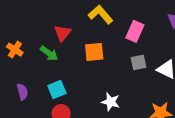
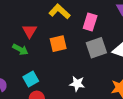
gray square: (138, 62) -> (96, 48), size x1.5

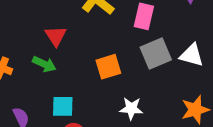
orange square: (58, 44) -> (108, 67), moved
cyan square: (31, 79) -> (63, 106), turned 35

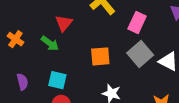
gray square: (156, 54) -> (140, 54), turned -30

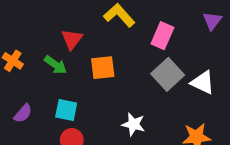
orange square: (100, 56) -> (103, 68), moved
purple semicircle: (22, 82) -> (23, 113), turned 56

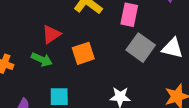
red triangle: (72, 39) -> (51, 34), turned 30

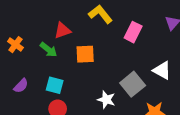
gray square: (141, 48) -> (133, 84), moved

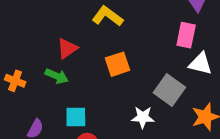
pink rectangle: (133, 32) -> (186, 35), moved
orange square: (85, 54) -> (118, 64), moved

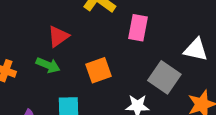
pink rectangle: (186, 35) -> (138, 28), moved
orange square: (118, 64) -> (98, 70), moved

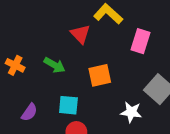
red triangle: (58, 36) -> (80, 34), moved, turned -45

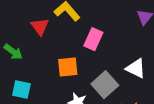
orange square: (100, 75) -> (68, 67), moved

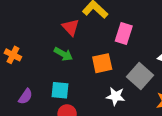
green arrow: (13, 52) -> (63, 54), moved

